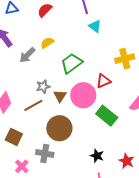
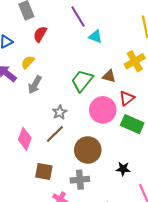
yellow semicircle: (47, 43) -> (28, 62), moved
red triangle: (103, 81) -> (127, 98), moved
brown triangle: (60, 96) -> (109, 76), moved, turned -32
black star: (97, 156) -> (123, 169), moved

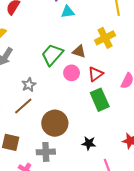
cyan triangle: (96, 37) -> (68, 12), turned -32
pink circle: (103, 110) -> (72, 73), moved, size x0.6
green rectangle: (132, 124) -> (100, 100), turned 40

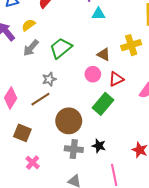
green trapezoid: (52, 55) -> (61, 48), moved
green rectangle: (100, 100) -> (103, 104), moved, turned 55
gray cross: (46, 152) -> (74, 149), moved

